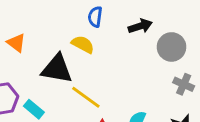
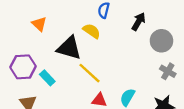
black arrow: (140, 26) -> (139, 22), turned -48

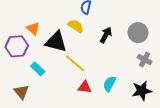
black arrow: (139, 22) -> (106, 35), moved
orange triangle: (39, 24) -> (33, 28), moved
purple hexagon: (23, 67) -> (17, 46), moved

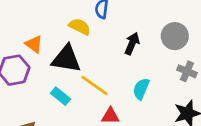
yellow semicircle: (76, 26) -> (80, 27), moved
cyan rectangle: (38, 69) -> (60, 96), moved
cyan semicircle: (109, 84) -> (141, 89), moved

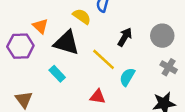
yellow line: (94, 85) -> (104, 59), moved

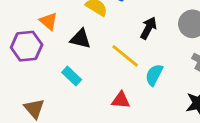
black triangle: (67, 43) -> (80, 39), size x0.7

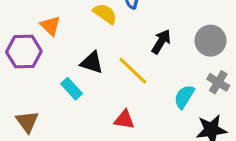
black triangle: (80, 39) -> (92, 62), moved
cyan semicircle: (154, 75) -> (184, 97), moved

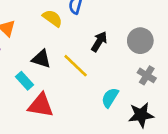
cyan semicircle: (184, 97) -> (110, 98), moved
red triangle: (124, 120) -> (41, 105), moved, size x1.5

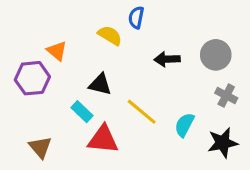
black arrow: (99, 42) -> (167, 59), turned -120
yellow line: (76, 66) -> (142, 112), moved

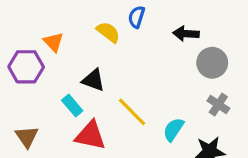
black arrow: (167, 59) -> (186, 34), moved

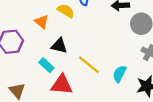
orange triangle: (53, 42) -> (42, 22), moved

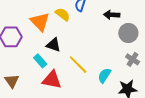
orange triangle: (42, 22) -> (40, 22), size x1.5

